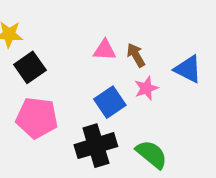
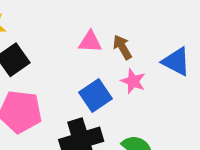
pink star: (146, 88) -> (133, 81), turned -30

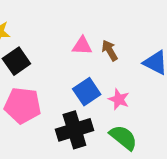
pink star: (133, 81) -> (119, 99), moved

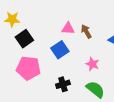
blue square: (87, 92) -> (60, 50), moved
black cross: (74, 130) -> (63, 84), size x0.6

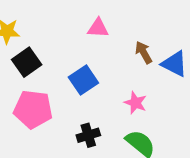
pink triangle: (68, 28) -> (98, 28), moved
brown arrow: (86, 31) -> (144, 52), moved

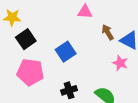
pink triangle: (98, 28) -> (85, 12), moved
pink star: (135, 103) -> (120, 63), moved

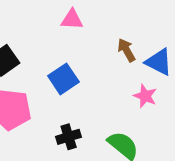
pink triangle: (85, 12) -> (72, 19), moved

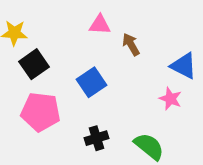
brown arrow: (126, 50) -> (131, 44), moved

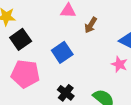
brown arrow: (131, 44) -> (91, 25), turned -119
black cross: (96, 138) -> (66, 93), turned -35

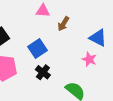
black cross: (66, 93) -> (43, 72), moved

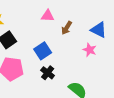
blue triangle: (98, 38) -> (99, 30), moved
pink star: (89, 59) -> (90, 50), moved

